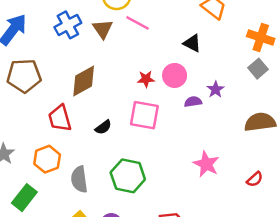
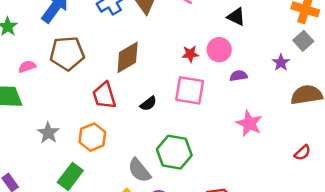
purple star: (216, 89) -> (281, 63), moved
pink star: (206, 164) -> (249, 123), moved
gray semicircle: (79, 179) -> (139, 170), moved, turned -30

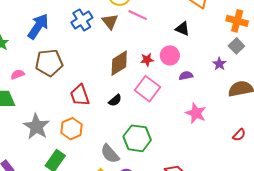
brown diamond: (128, 57) -> (119, 63), moved
pink square: (190, 90) -> (148, 89), turned 30
gray star: (48, 133) -> (36, 127), size x1.5

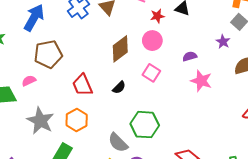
pink circle: (170, 55) -> (152, 41), moved
red star: (147, 60) -> (157, 16), moved
pink semicircle: (18, 74) -> (29, 81), moved
pink square: (148, 89) -> (151, 73), size x0.7
pink star: (196, 113) -> (201, 81), moved

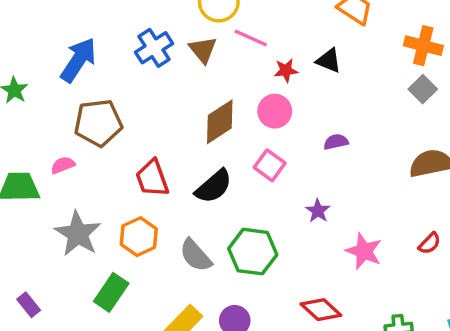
purple star: (223, 42) -> (318, 211), moved
pink star: (201, 81) -> (364, 251), moved
black semicircle: (119, 87) -> (214, 186), size x1.6
gray semicircle: (118, 143) -> (196, 255), moved

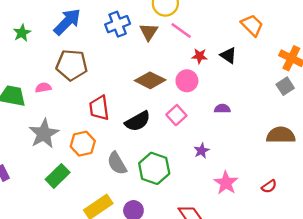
brown diamond: (220, 122) -> (150, 80), turned 48

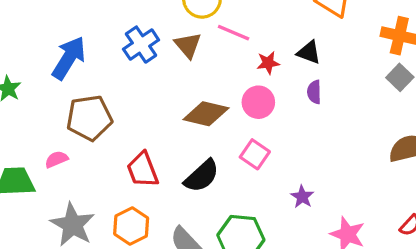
purple semicircle: (222, 109) -> (314, 92), moved, turned -77

